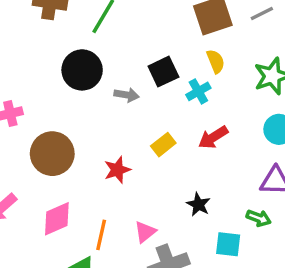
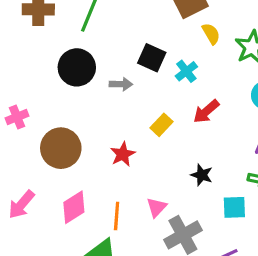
yellow semicircle: (216, 61) -> (211, 34), moved
black square: (163, 72) -> (152, 58), turned -32

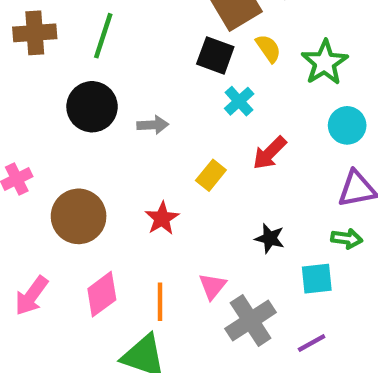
black square: (152, 58) -> (215, 55), moved

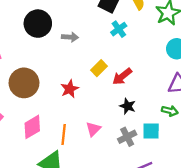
red arrow: (270, 153) -> (122, 76), moved
gray cross: (251, 321) -> (127, 137), moved, size x0.7

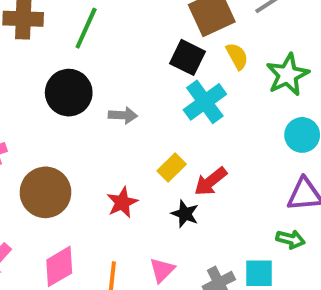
cyan cross: (119, 29) -> (205, 102), size x1.5
black star: (128, 106) -> (185, 214), moved

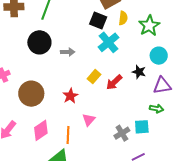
yellow semicircle: (237, 56) -> (123, 18), turned 40
black star: (185, 214) -> (139, 72), moved
pink triangle: (162, 270) -> (89, 120), moved

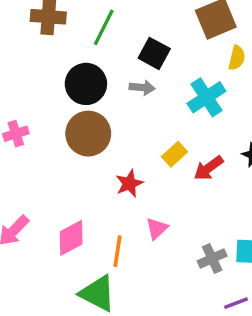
black square: (98, 20) -> (154, 53), moved
gray arrow: (68, 52) -> (142, 88), moved
brown circle: (31, 94) -> (88, 134), moved

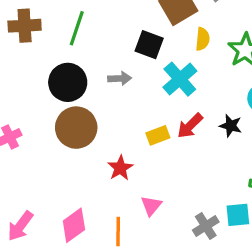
black square: (154, 53) -> (149, 45), moved
yellow rectangle: (175, 154) -> (158, 135), turned 30
red arrow: (208, 168) -> (190, 126), moved

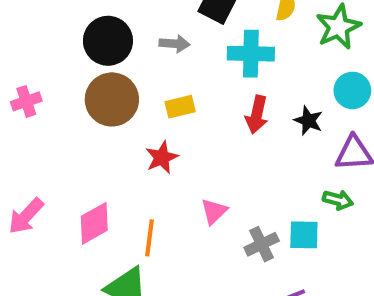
cyan cross: (180, 79) -> (251, 54), turned 36
red arrow: (190, 126) -> (257, 115), turned -40
yellow rectangle: (158, 135) -> (180, 107), moved
pink triangle: (151, 206) -> (214, 211), moved

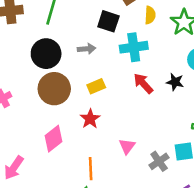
red arrow: (257, 115) -> (143, 83), turned 135
pink diamond: (94, 223) -> (53, 139), moved

